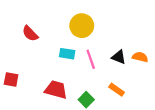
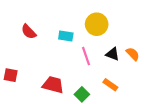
yellow circle: (82, 26) -> (97, 24), moved
cyan rectangle: (67, 54) -> (66, 36), moved
orange semicircle: (140, 57) -> (133, 54), turned 32

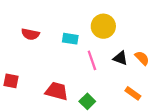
red semicircle: (29, 32) -> (30, 34), turned -35
orange rectangle: (110, 85) -> (133, 93), moved

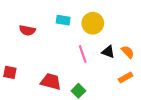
cyan rectangle: (70, 39) -> (63, 20), moved
orange rectangle: (133, 93) -> (126, 77), moved, turned -64

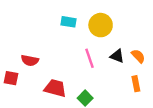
red semicircle: (27, 30) -> (30, 60), moved
orange rectangle: (126, 77) -> (136, 84), turned -72

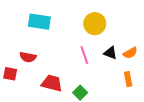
cyan rectangle: (69, 22) -> (39, 22), moved, size x1.5
orange semicircle: (138, 56) -> (130, 53), turned 104

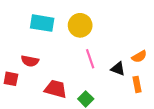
yellow circle: (95, 24) -> (80, 25), moved
black triangle: (110, 53) -> (118, 69), moved

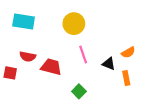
cyan rectangle: (42, 23) -> (24, 22), moved
red trapezoid: (56, 89) -> (51, 67), moved

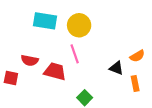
cyan rectangle: (24, 22) -> (45, 21), moved
pink line: (83, 54) -> (75, 54), moved

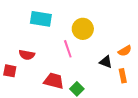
yellow circle: (79, 25) -> (83, 29), moved
red trapezoid: (55, 71) -> (54, 81), moved

